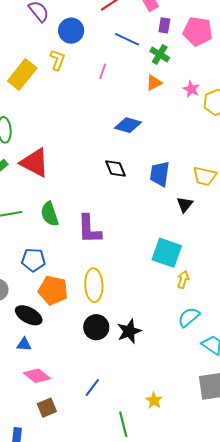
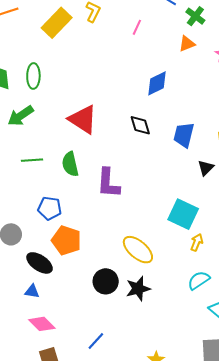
blue diamond: (128, 125) -> (157, 83), turned -48
red triangle: (35, 163) -> (83, 119), moved
yellow ellipse: (94, 285) -> (138, 250), moved, turned -52

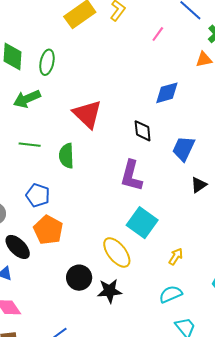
purple L-shape: (108, 183) -> (131, 176), moved
cyan square: (183, 214) -> (142, 223), moved

